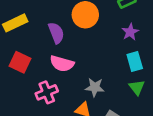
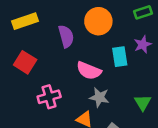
cyan rectangle: (135, 62) -> (120, 57), moved
pink semicircle: (62, 64) -> (89, 71), moved

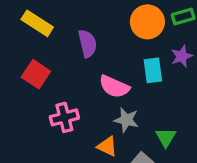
yellow rectangle: (25, 21) -> (37, 23), turned 50
orange circle: (98, 21) -> (147, 22), moved
green triangle: (143, 103) -> (166, 137), moved

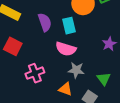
purple star: (182, 56) -> (109, 44), moved
cyan rectangle: (153, 70) -> (69, 26), moved

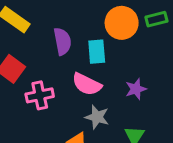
purple star: (109, 44) -> (136, 89), moved
pink cross: (35, 73) -> (40, 95), moved

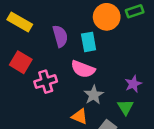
purple star: (136, 89) -> (133, 84), moved
gray star: (97, 117) -> (94, 95), turned 30

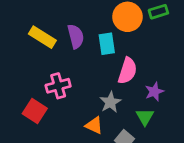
yellow rectangle: (20, 22) -> (42, 37), moved
red square: (21, 62) -> (35, 111), moved
pink semicircle: (83, 69) -> (127, 71), moved, turned -95

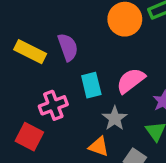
cyan rectangle: (107, 44) -> (91, 85), moved
pink semicircle: (127, 71) -> (131, 81), turned -140

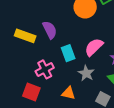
orange triangle: (99, 147) -> (68, 93), moved

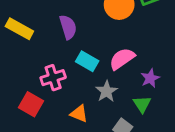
yellow rectangle: (25, 36) -> (19, 29), moved
cyan rectangle: (68, 53) -> (87, 61), turned -49

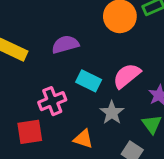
purple semicircle: (68, 27) -> (65, 44), turned -85
red square: (31, 104) -> (30, 132), turned -35

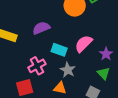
gray star: (112, 113) -> (68, 70), moved

